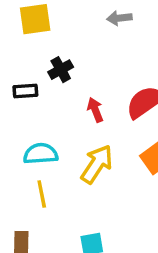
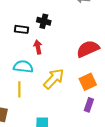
black cross: (61, 70) -> (44, 21), turned 32
red arrow: (95, 110) -> (38, 47), moved

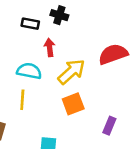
yellow arrow: (54, 79) -> (71, 72), moved
orange square: (88, 82) -> (73, 104), moved

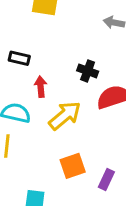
black cross: (59, 15) -> (88, 71), moved
orange square: (73, 104) -> (73, 166), moved

